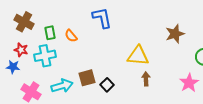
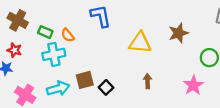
green rectangle: (50, 33) -> (45, 32), turned -56
cyan cross: (45, 56) -> (54, 54), moved
yellow triangle: (138, 56) -> (140, 43), moved

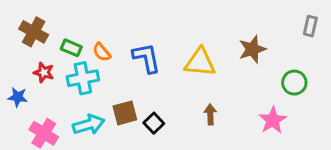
blue L-shape: (101, 16) -> (147, 58), moved
red star: (14, 50) -> (44, 72), moved

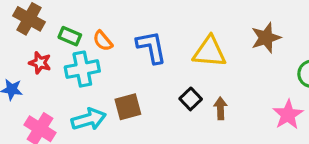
black square: (154, 123) -> (191, 99), moved

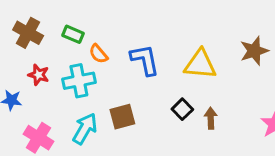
green rectangle: (70, 36) -> (73, 34), moved
cyan arrow: (89, 119) -> (85, 129), turned -44

